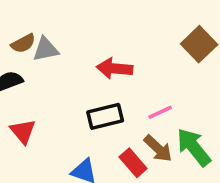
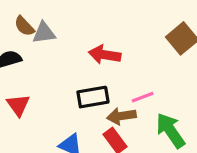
brown semicircle: (23, 43) -> (24, 26), turned 70
brown arrow: (158, 149) -> (121, 116), moved, turned 124

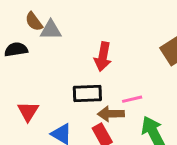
red arrow: (105, 55) -> (103, 57), turned -96
red triangle: (18, 105) -> (28, 111), moved

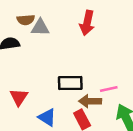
brown semicircle: (34, 22) -> (26, 20), turned -60
red arrow: (103, 57) -> (87, 23), moved

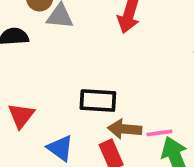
pink line: (109, 89) -> (159, 133), moved

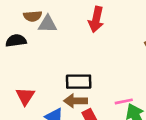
brown arrow: (125, 129) -> (76, 101), moved

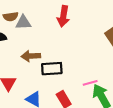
brown arrow: (76, 101) -> (31, 56), moved

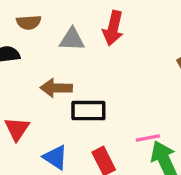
gray triangle: (23, 22) -> (72, 39), moved

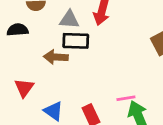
black rectangle: (88, 111) -> (76, 41), moved

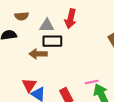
red triangle: (24, 88) -> (29, 85), moved

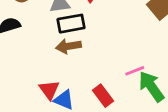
brown arrow: (38, 54) -> (68, 46), moved

